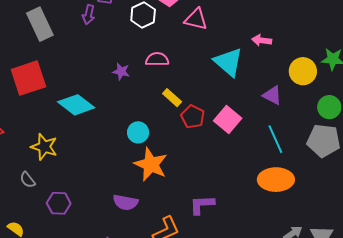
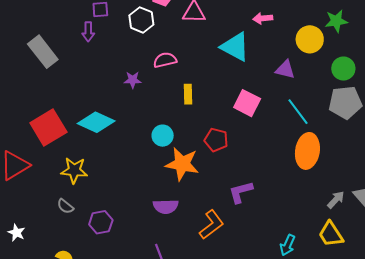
red square: (28, 78) -> (48, 127), moved
yellow rectangle: (172, 98) -> (188, 94), turned 60
red pentagon: (193, 117) -> (216, 140), moved
orange ellipse: (276, 180) -> (307, 151), turned -68

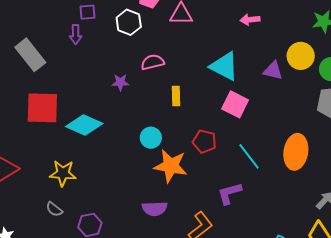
yellow circle: (310, 39) -> (301, 56), moved
cyan triangle: (235, 47) -> (224, 66), moved
cyan line: (298, 112) -> (249, 156), moved
red square: (48, 127) -> (42, 108), moved, turned 33

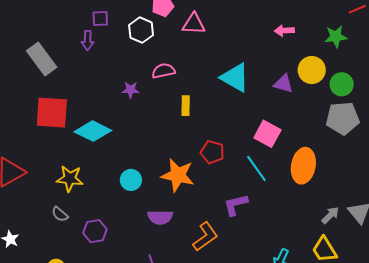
pink arrow: (250, 20) -> (284, 31), moved
pink square: (235, 104) -> (267, 134), moved
cyan circle: (151, 138) -> (131, 180), moved

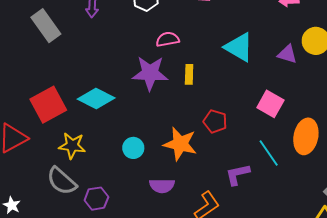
purple star: (131, 90) -> (150, 73), moved, size x2.0
red square: (52, 113) -> (48, 105), moved, turned -33
cyan line: (256, 168) -> (269, 153), moved
gray semicircle: (60, 214) -> (62, 181), size x1.8

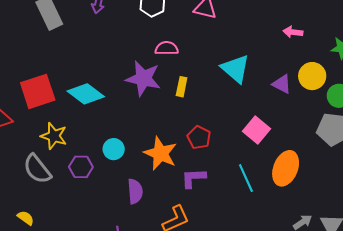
purple L-shape: (238, 174) -> (193, 178), moved
purple semicircle: (162, 186) -> (135, 191), turned -105
purple hexagon: (96, 199) -> (81, 167), moved

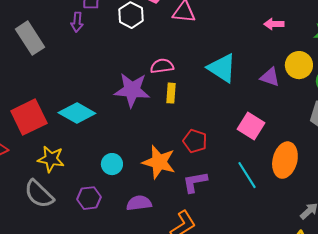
pink semicircle: (167, 48) -> (162, 66), moved
purple hexagon: (81, 167) -> (89, 198), moved
purple semicircle: (135, 191) -> (139, 203), turned -85

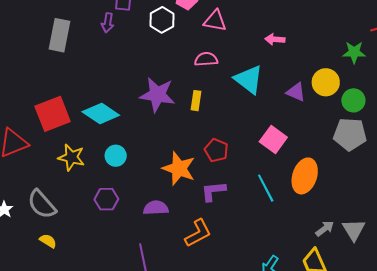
pink arrow: (274, 24) -> (275, 39), moved
gray rectangle: (30, 38) -> (60, 35), turned 40
pink semicircle: (162, 66) -> (206, 59), moved
cyan circle: (112, 164) -> (116, 156), moved
gray semicircle: (39, 194) -> (42, 204), moved

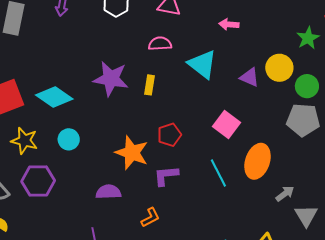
green star: (354, 52) -> (308, 38), turned -30
red pentagon: (216, 150) -> (169, 135), turned 30
purple hexagon: (106, 199) -> (38, 181), moved, size x1.4
gray arrow: (325, 229) -> (285, 194), moved
orange L-shape: (198, 233) -> (150, 217), size x0.7

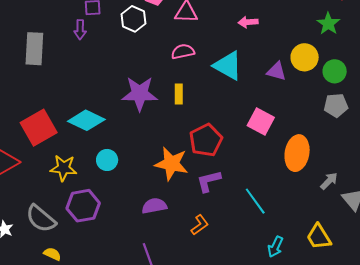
gray pentagon: (303, 120) -> (336, 105), size x0.7
red pentagon: (169, 135) -> (206, 140), size x1.4
cyan line: (218, 173) -> (255, 201), moved

